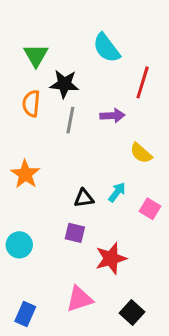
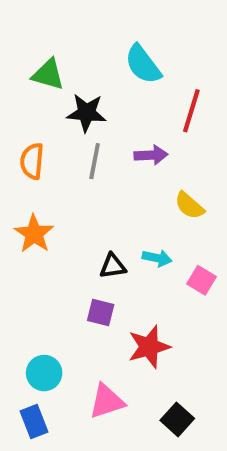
green triangle: (36, 55) -> (48, 74), turned -44
orange semicircle: (31, 104) -> (32, 161), moved
cyan arrow: (117, 192) -> (157, 258), turned 65
cyan circle: (19, 245) -> (44, 373), moved
blue rectangle: (25, 314) -> (34, 421), turned -45

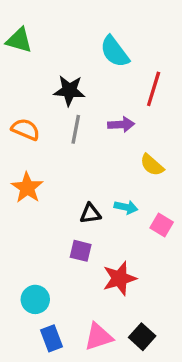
green triangle: (48, 74) -> (19, 40), moved
orange semicircle: (32, 161) -> (26, 129), turned 108
pink triangle: (107, 401) -> (98, 337), moved
blue rectangle: (34, 421) -> (51, 338), moved

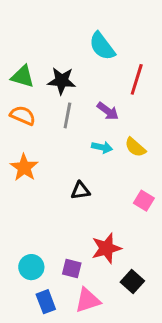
green triangle: (19, 40) -> (23, 76), moved
purple arrow: (121, 124) -> (108, 111), turned 40
cyan arrow: (126, 207) -> (102, 147), moved
purple square: (81, 251) -> (72, 269), moved
black square: (142, 337) -> (132, 282), moved

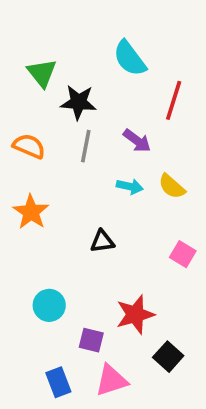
green triangle: (23, 76) -> (42, 73), moved, turned 35
cyan circle: (31, 267) -> (49, 305), moved

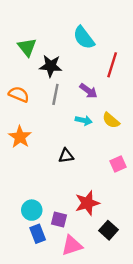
pink square: (183, 254) -> (118, 164), turned 35
cyan circle: (49, 305) -> (32, 210), moved
blue rectangle: (58, 382) -> (38, 234), moved

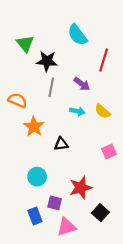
orange semicircle: (19, 94) -> (17, 100), moved
orange star: (20, 137) -> (34, 126), moved
cyan circle: (32, 210) -> (37, 177), moved

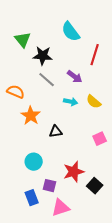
gray line: (51, 87) -> (47, 80), turned -60
black square: (100, 213) -> (95, 186), moved

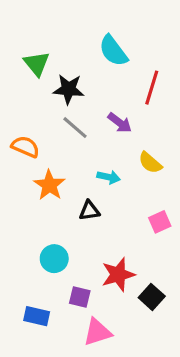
cyan arrow: (71, 102) -> (109, 177), moved
blue rectangle: (32, 198) -> (37, 316), moved, turned -56

